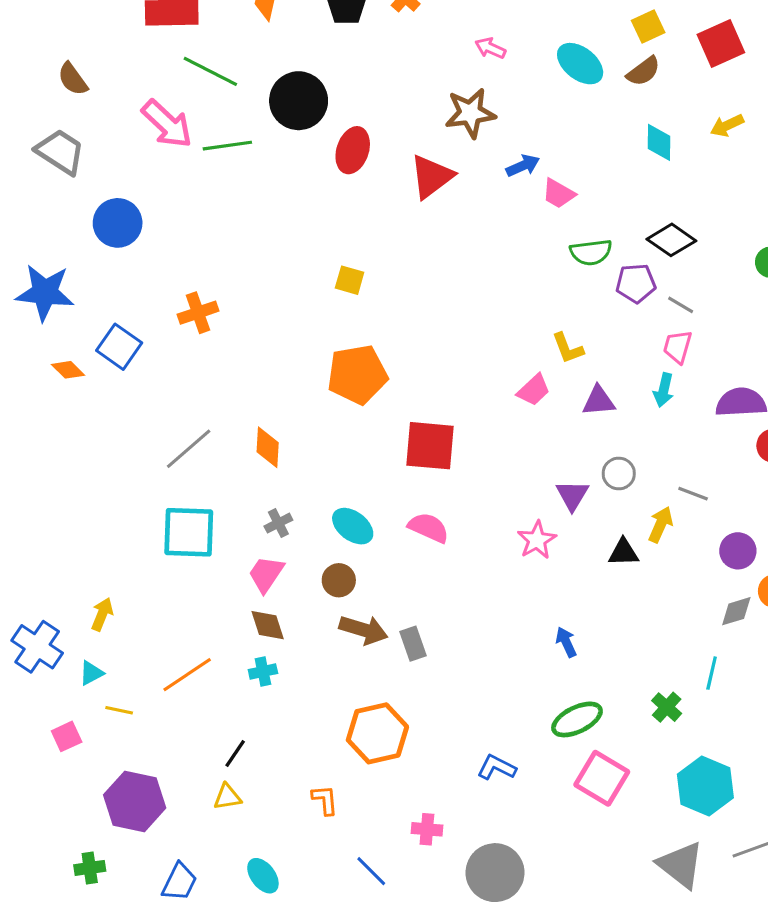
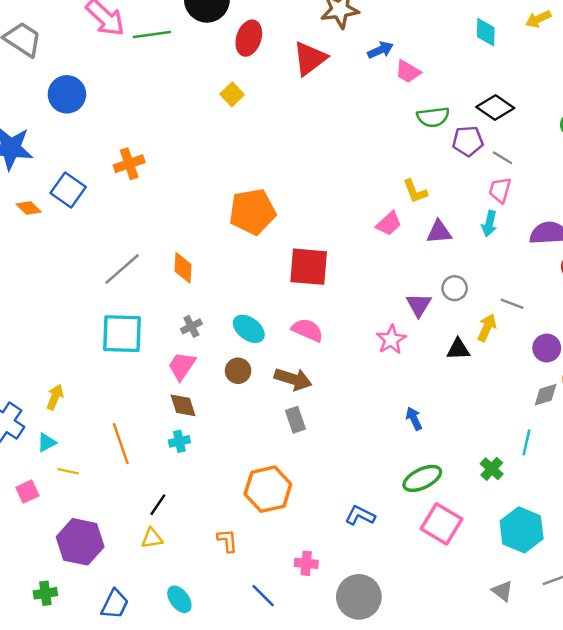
yellow square: (350, 280) -> (232, 94), moved, turned 30
brown arrow: (364, 630) -> (293, 379), moved
orange line: (187, 675) -> (121, 444), turned -75
gray triangle: (681, 865) -> (502, 591), size x0.6

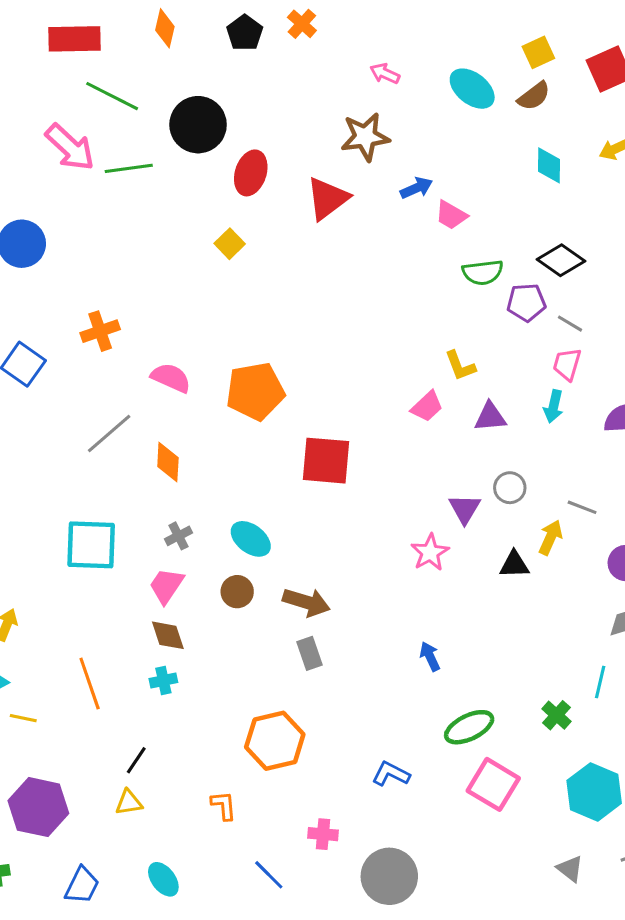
gray line: (122, 269) -> (109, 433), moved
pink semicircle: (307, 330) -> (171, 378), moved
blue arrow: (414, 419) -> (430, 656), moved

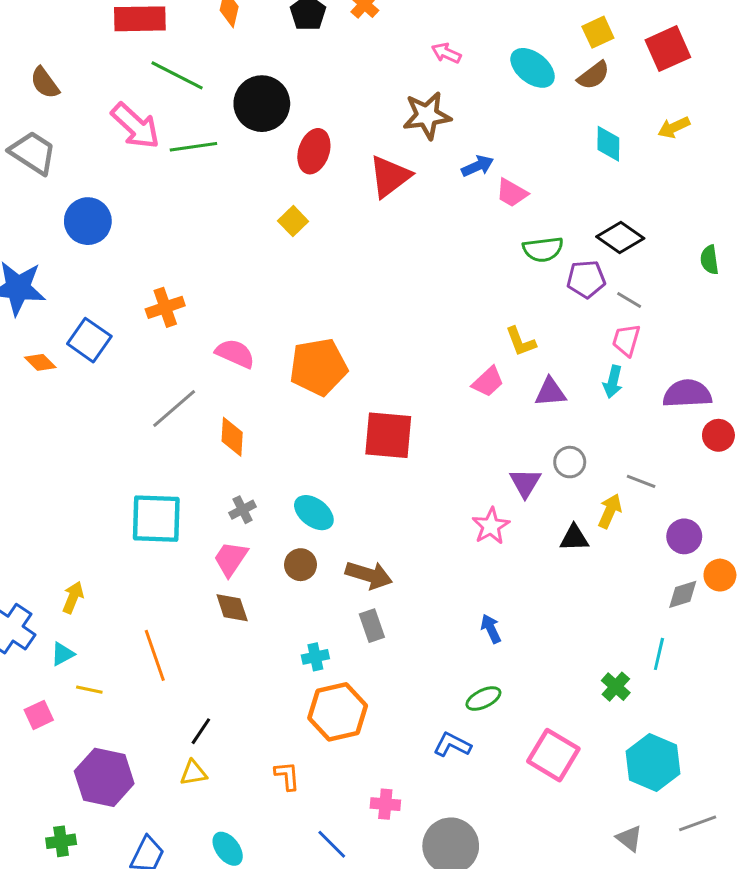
cyan cross: (163, 680) -> (315, 657), moved
green ellipse: (469, 727) -> (483, 699), moved, size x0.7

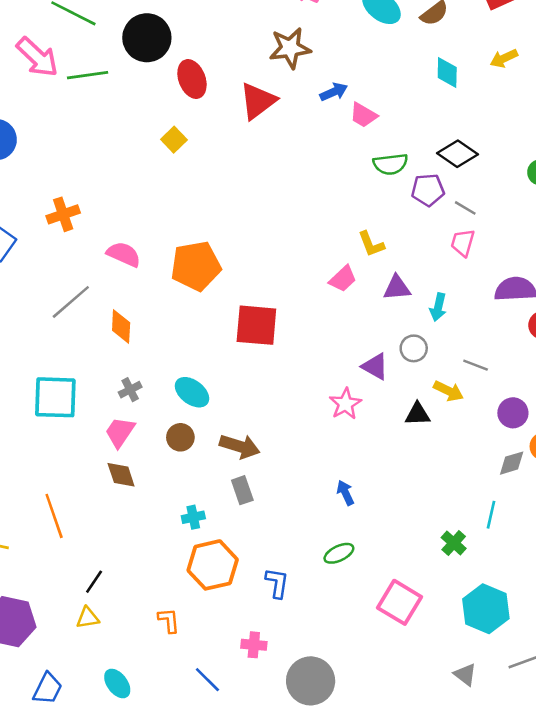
red ellipse: (314, 151) -> (192, 79), turned -39
cyan arrow: (613, 382) -> (438, 307), moved
purple triangle: (525, 483) -> (375, 366), turned -32
yellow arrow: (610, 511) -> (448, 391), turned 92
blue L-shape: (452, 745) -> (277, 583), moved, turned 72

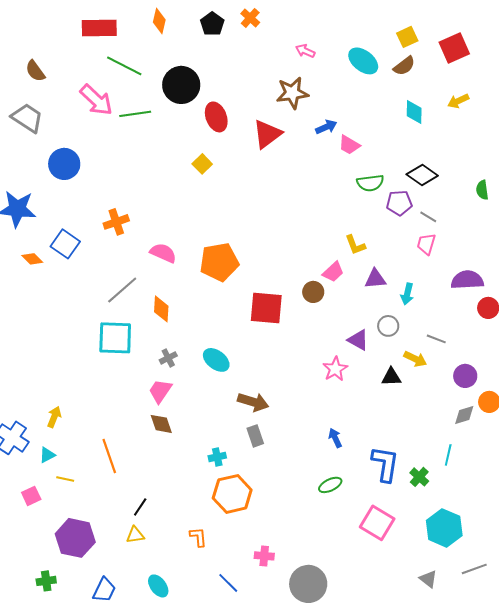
cyan square: (55, 397) -> (115, 338), moved
brown circle: (180, 437) -> (313, 292), moved
blue L-shape: (277, 583) -> (385, 464), moved, size x1.5

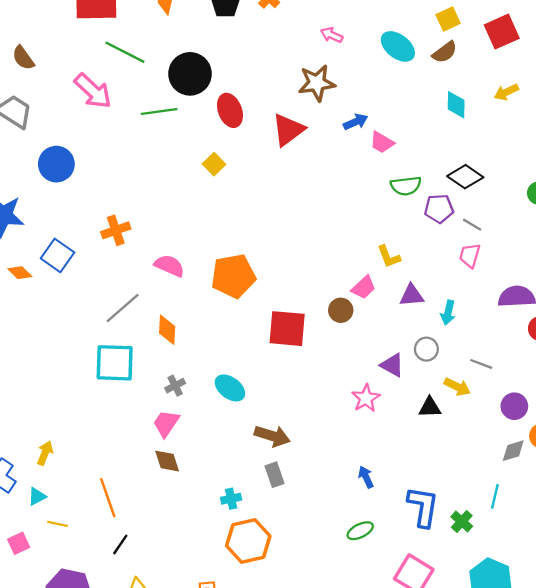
green line: (135, 114) -> (159, 112), moved
black line: (140, 507) -> (120, 544), moved

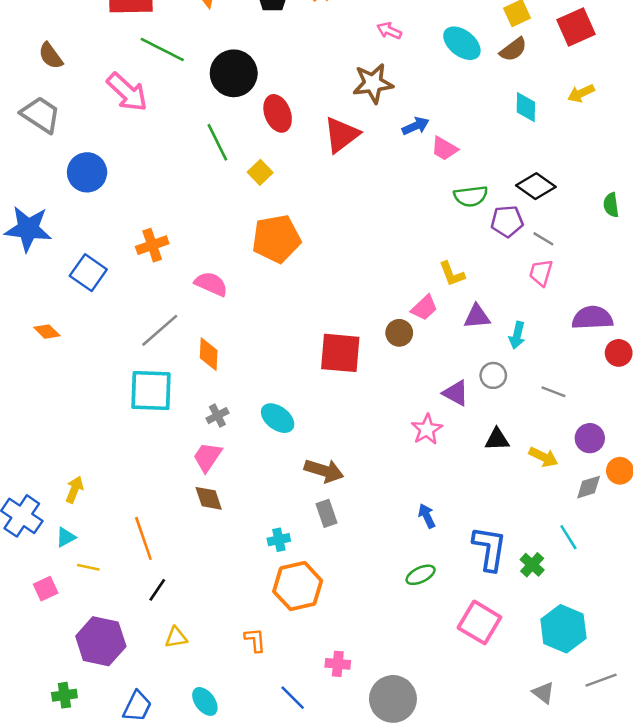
green line: (159, 112) -> (217, 142), moved, turned 72
orange diamond: (20, 273) -> (47, 332), moved
orange pentagon: (233, 276) -> (276, 239), moved
yellow arrow: (457, 387) -> (543, 457), moved
cyan line: (495, 496) -> (568, 537), turned -45

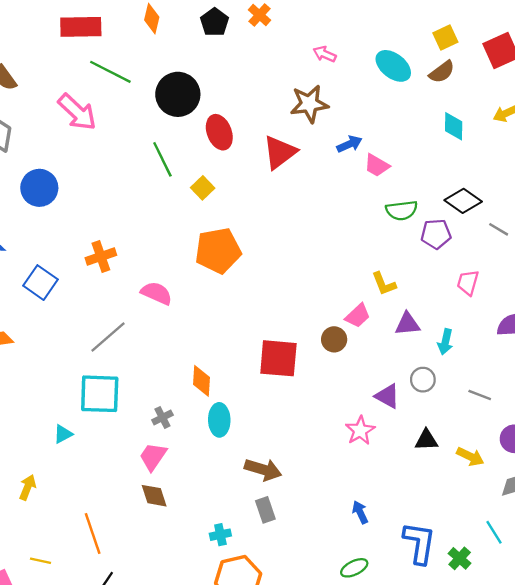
gray line: (543, 239) -> (499, 229), moved
orange diamond: (209, 354) -> (202, 381), moved
cyan ellipse: (278, 418) -> (219, 420), turned 52
cyan triangle: (66, 537) -> (63, 434), moved

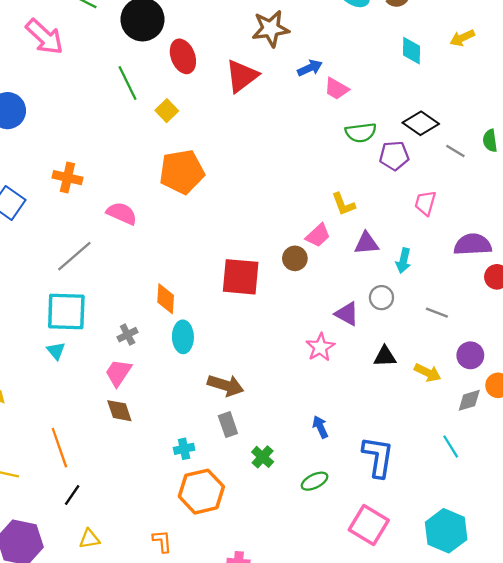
orange cross: (101, 257) -> (67, 178), turned 32
cyan triangle: (63, 434) -> (56, 351), moved, turned -42
green cross: (460, 558) -> (263, 457), moved

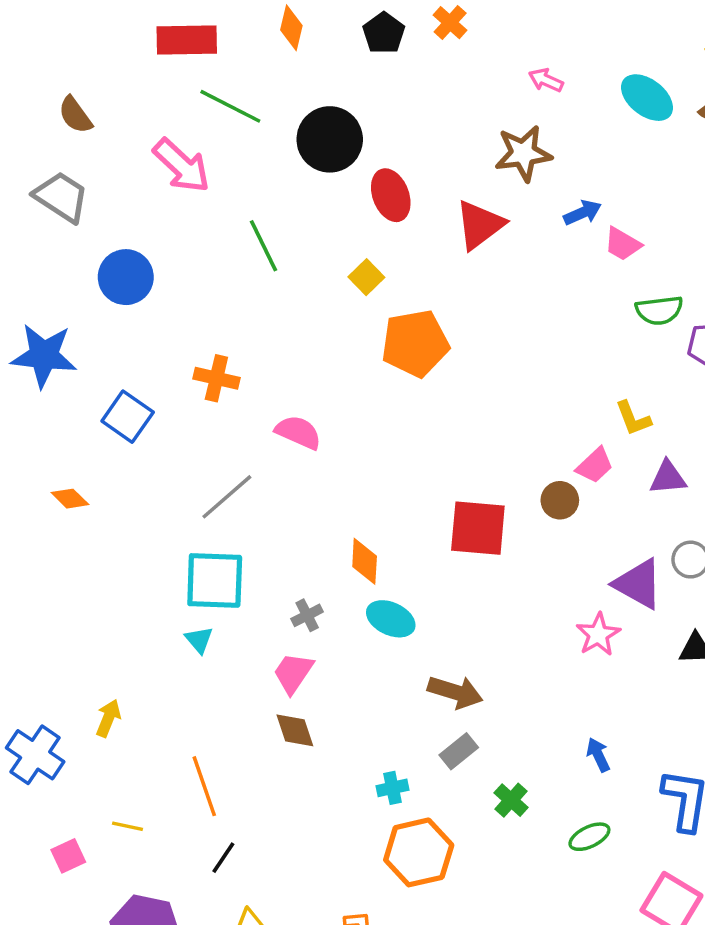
green line: (128, 83) -> (263, 246), moved
orange pentagon: (182, 172) -> (415, 343), moved
purple triangle: (347, 314) -> (638, 584), size x1.4
cyan ellipse: (183, 337) -> (391, 619), turned -64
gray rectangle: (228, 425) -> (459, 751), turned 70

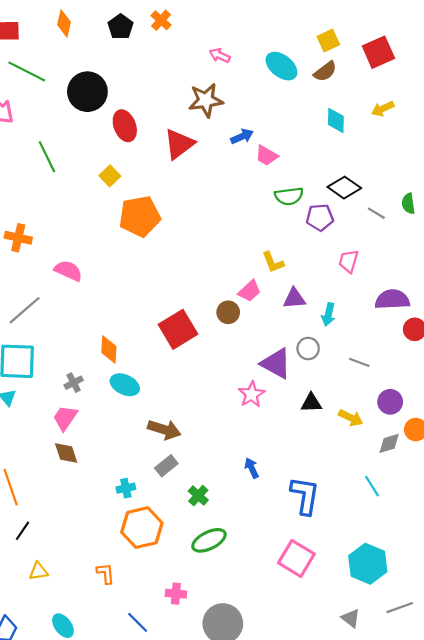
red square: (478, 528) -> (178, 329), turned -36
green ellipse: (589, 837) -> (209, 540), moved, size x1.4

